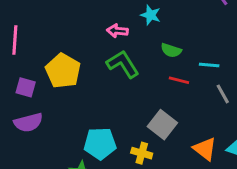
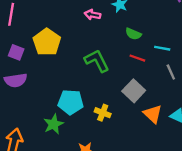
green L-shape: (123, 64) -> (97, 61), moved
gray square: (162, 125) -> (134, 91), moved

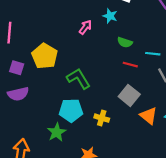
pink arrow: (93, 15) -> (85, 27), turned 120
green L-shape: (97, 61) -> (78, 79), moved

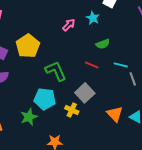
green semicircle: (125, 42) -> (103, 44), turned -48
cyan line: (153, 54) -> (121, 65), moved
red line: (130, 65) -> (92, 65), moved
gray square: (129, 95) -> (85, 93), moved

